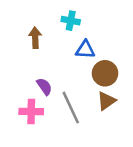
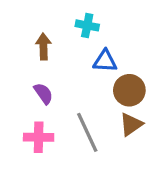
purple semicircle: (44, 86) -> (43, 93), moved

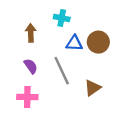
brown circle: (129, 90) -> (98, 42), moved
gray line: (87, 132) -> (62, 71), moved

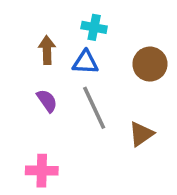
blue triangle: (74, 43) -> (85, 62), moved
pink cross: (27, 97) -> (42, 171), moved

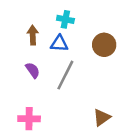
gray line: (94, 108) -> (65, 75), turned 52
brown triangle: (141, 134) -> (102, 117), moved

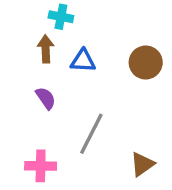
cyan cross: (65, 19) -> (61, 17), moved
gray line: (65, 75) -> (91, 134), moved

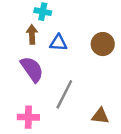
purple semicircle: (46, 98) -> (32, 69), size x1.6
brown triangle: (142, 164) -> (100, 116), turned 42

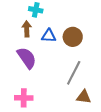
brown circle: (103, 44) -> (73, 37), moved
gray line: (64, 94) -> (74, 73), moved

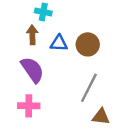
pink cross: (24, 98) -> (29, 106), moved

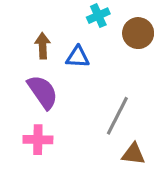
cyan cross: (43, 12) -> (98, 16), moved, turned -35
brown circle: (88, 44) -> (138, 33), moved

